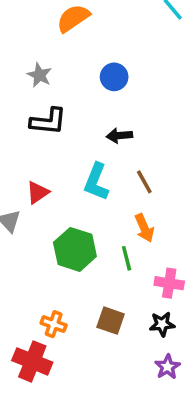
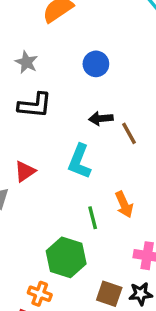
brown line: (144, 182) -> (129, 133), moved
green hexagon: (75, 249) -> (66, 257), moved
green line: (127, 258) -> (93, 218), moved
brown square: (111, 321) -> (109, 294), moved

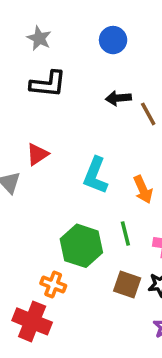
cyan L-shape: (79, 161) -> (95, 175), moved
green line: (93, 218) -> (125, 233), moved

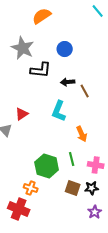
gray star: (39, 38) -> (23, 48), size x1.6
black L-shape: (48, 84) -> (41, 70), moved
cyan L-shape: (95, 175) -> (59, 111), moved

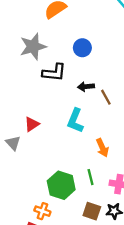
gray star: (23, 48) -> (33, 47), turned 30

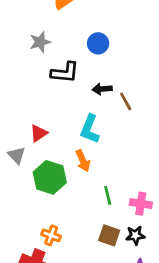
gray star: (33, 47) -> (40, 42), size x0.7
orange arrow: (102, 148) -> (83, 161), moved
green hexagon: (61, 185) -> (50, 177), moved

